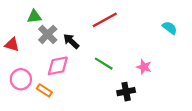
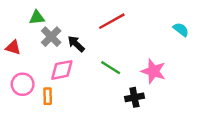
pink star: (144, 67) -> (153, 71), size x1.5
orange rectangle: (44, 90) -> (48, 96), turned 56

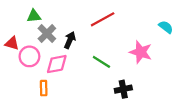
black arrow: (76, 44) -> (70, 40), turned 70
pink star: (153, 71) -> (141, 52), moved
pink circle: (23, 84) -> (29, 56), moved

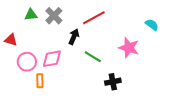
gray cross: (47, 34) -> (54, 16), moved
black arrow: (70, 40) -> (74, 37), moved
pink circle: (29, 56) -> (27, 62), moved

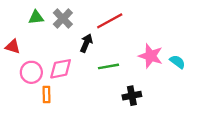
cyan semicircle: (152, 25) -> (177, 62), moved
green line: (93, 57) -> (108, 66), turned -42

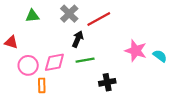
gray cross: (63, 19) -> (69, 14), moved
green line: (108, 66) -> (85, 60), moved
black cross: (132, 96) -> (107, 82), moved

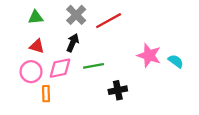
black arrow: (78, 39) -> (73, 43), moved
red triangle: (11, 42) -> (37, 46), moved

